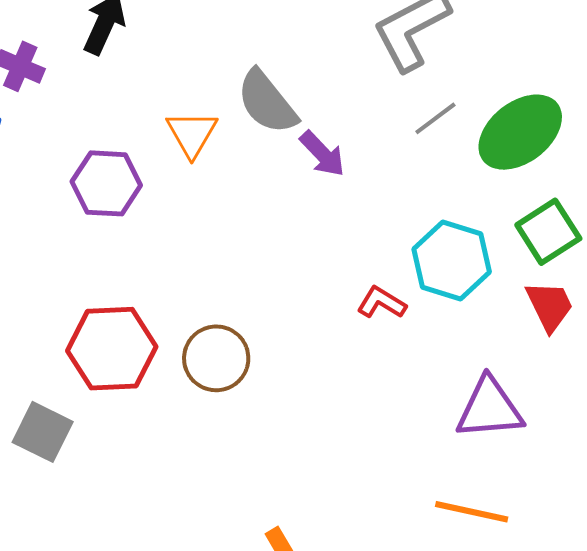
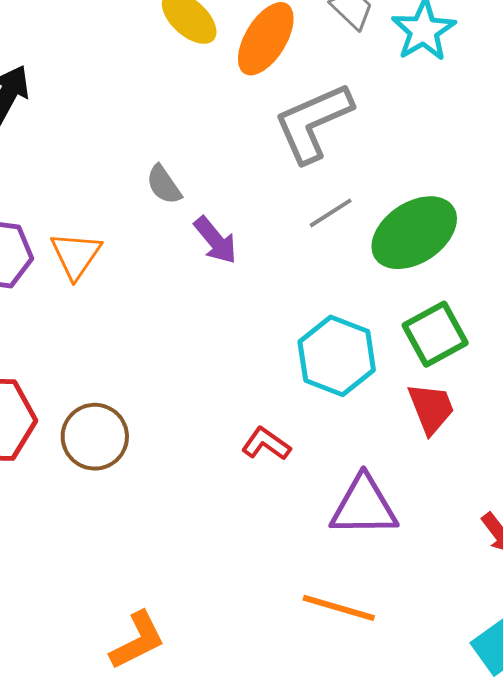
gray semicircle: (267, 102) -> (164, 185), size x0.6
orange triangle: (192, 134) -> (76, 255), moved
red L-shape: (381, 303) -> (266, 444), moved

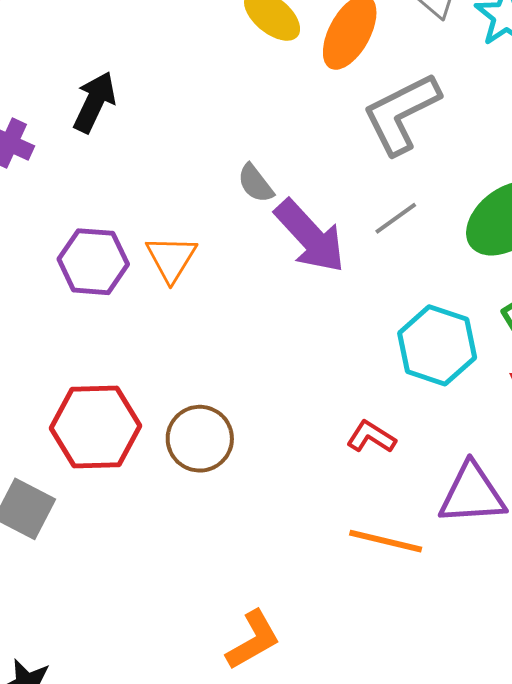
gray line: (331, 213) -> (396, 218), moved
purple arrow: (215, 240) -> (310, 236), size x1.6
orange line: (339, 608) -> (386, 541), moved

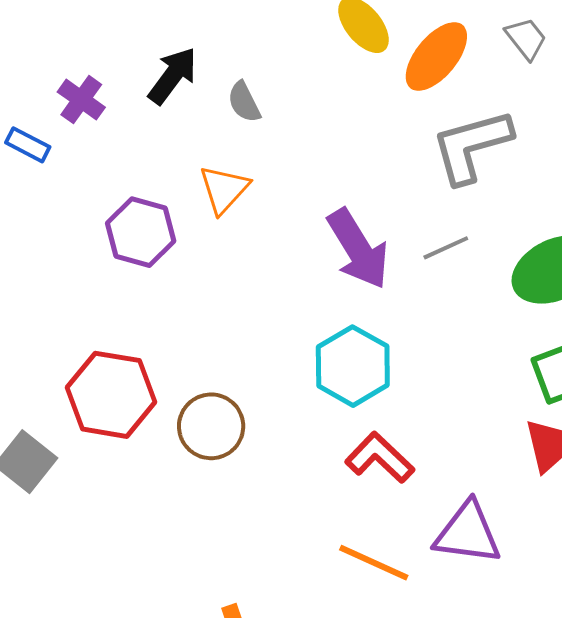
gray semicircle: (255, 183) -> (244, 102), moved
orange triangle: (171, 258) -> (224, 189), moved
cyan hexagon: (437, 345) -> (353, 366), moved
red L-shape: (371, 437) -> (380, 458), size x1.4

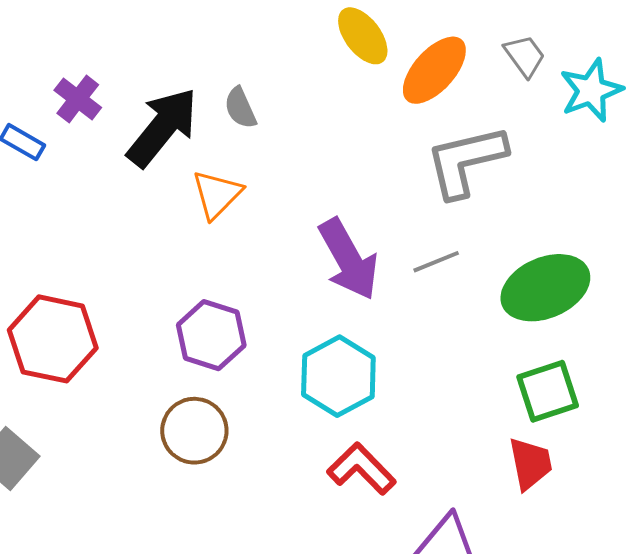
black arrow: (173, 76) -> (162, 127), moved, size x1.4
purple hexagon: (141, 232) -> (211, 335), moved
red hexagon: (111, 395) -> (53, 339), moved

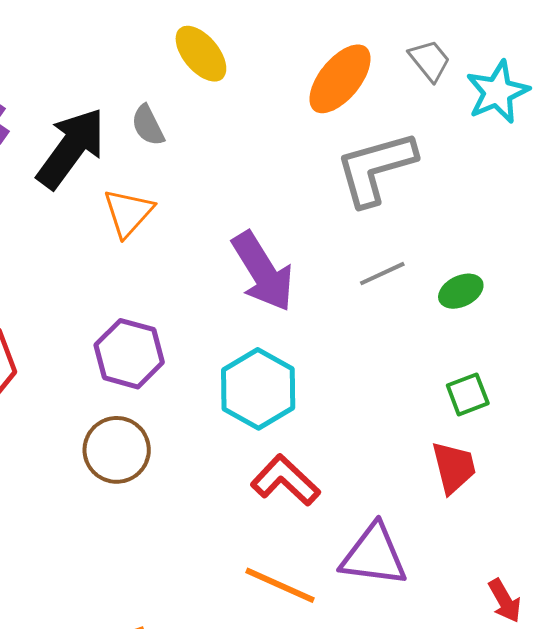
yellow ellipse: (363, 36) -> (201, 54), moved
gray line: (436, 262) -> (382, 274), moved
green ellipse: (545, 288) -> (461, 291), size x0.5
green square: (548, 391) -> (468, 394), size x0.7

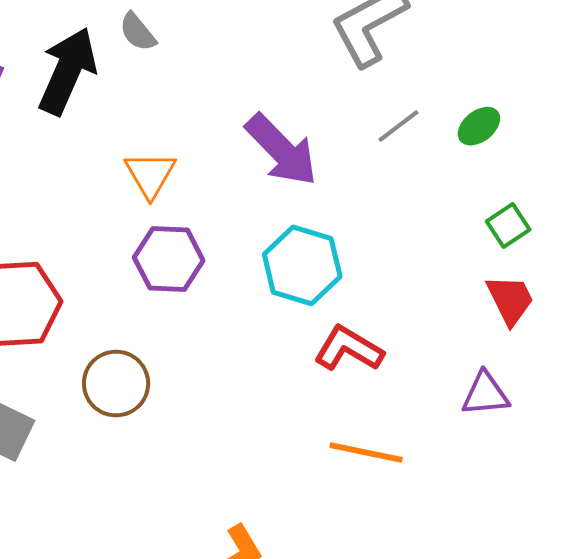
orange triangle: (128, 213) -> (150, 174), moved
brown circle: (117, 450) -> (116, 384), moved
purple triangle: (374, 555) -> (485, 394), moved, size x0.7

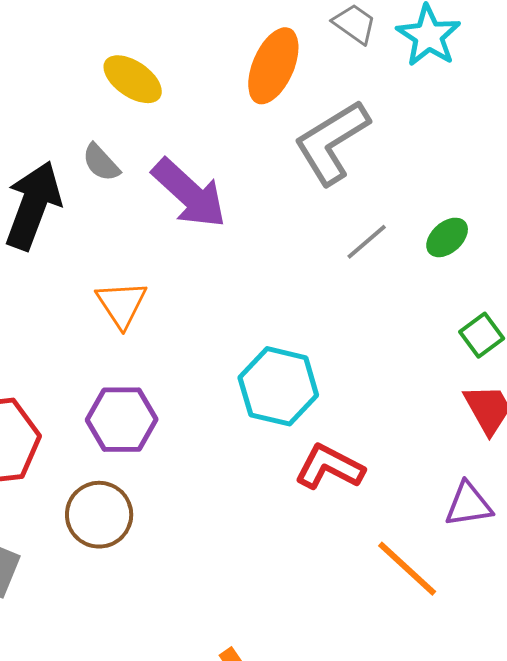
purple arrow: (281, 150) -> (189, 193), moved
purple hexagon: (169, 259) -> (122, 420), moved
orange line: (366, 452) -> (407, 569), moved, turned 34

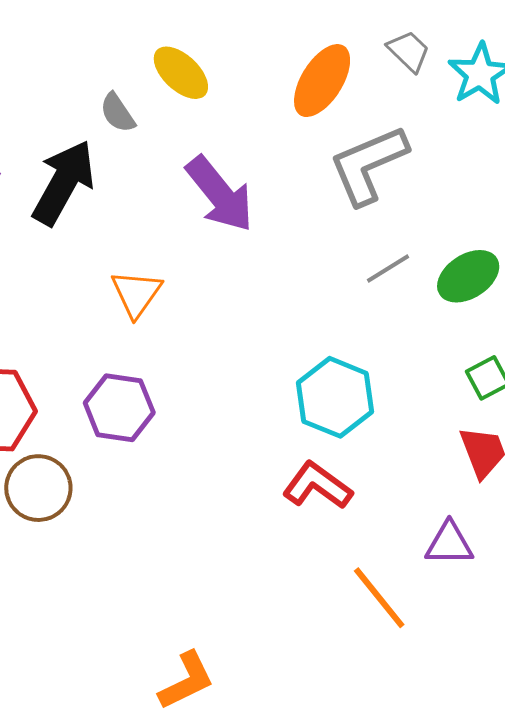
gray semicircle: (101, 163) -> (118, 113), moved
green ellipse: (447, 237) -> (468, 276), size x1.4
cyan hexagon: (278, 386) -> (335, 397), moved
brown circle: (99, 515) -> (38, 488), moved

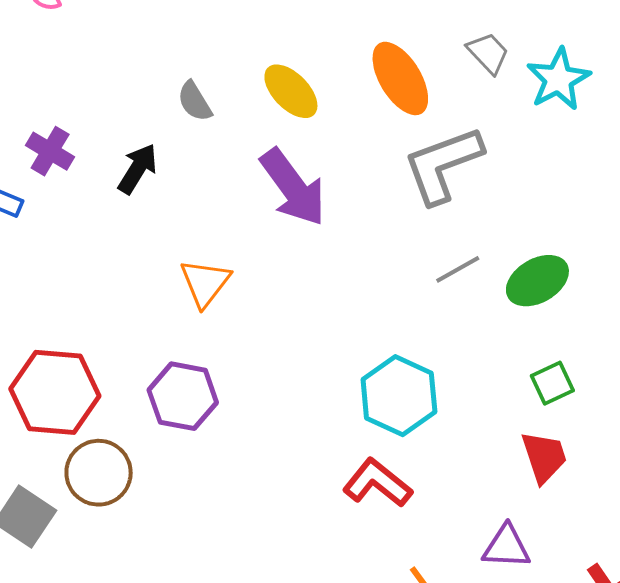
yellow ellipse: (181, 73) -> (291, 91), moved
orange ellipse: (322, 81) -> (400, 78), turned -66
black arrow: (64, 183) -> (138, 169), size x0.6

